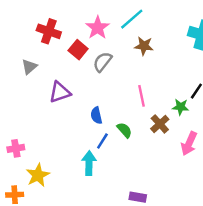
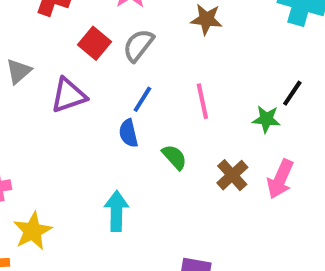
red square: (78, 50) -> (94, 43), moved
gray triangle: (29, 67) -> (19, 71), moved
brown cross: (160, 124) -> (232, 175), moved
blue line: (102, 141) -> (142, 99), moved

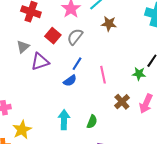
gray triangle: (19, 71) -> (23, 47), moved
pink line: (202, 101) -> (103, 75), moved
blue semicircle: (128, 133) -> (70, 81), turned -112
green semicircle: (174, 157) -> (92, 122), moved, turned 64

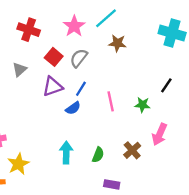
purple triangle: (40, 62) -> (53, 87), moved
green star: (139, 74) -> (142, 105), moved
brown cross: (122, 102) -> (132, 150), moved

